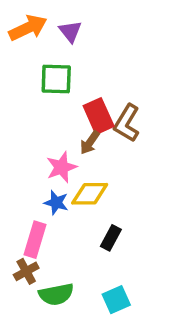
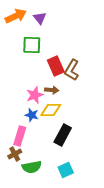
brown arrow: (90, 143) -> (52, 90), moved, turned -120
black rectangle: (111, 238) -> (63, 135), size x1.5

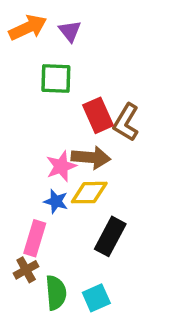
brown arrow: (52, 90) -> (91, 157), size x1.5
green semicircle: (32, 167) -> (56, 293), turned -84
cyan square: (66, 170) -> (96, 298), moved

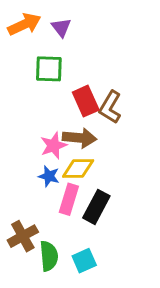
pink rectangle: (35, 238) -> (69, 199), moved
brown cross: (26, 270) -> (23, 236), size x1.4

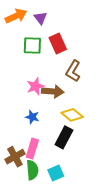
red rectangle: (86, 101) -> (58, 43), moved
pink star: (53, 146) -> (35, 86), moved
yellow diamond: (78, 169) -> (72, 115), moved, turned 40
pink rectangle: (69, 199) -> (32, 149), moved

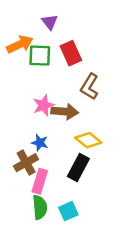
orange arrow: (16, 16) -> (20, 44), moved
brown cross: (15, 157) -> (26, 163), moved

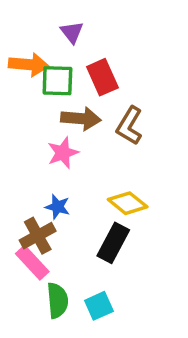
orange arrow: (20, 44) -> (29, 65), turned 30
brown arrow: (65, 112) -> (81, 119), moved
pink rectangle: (40, 181) -> (32, 263), moved, turned -60

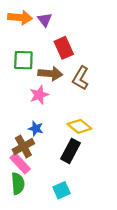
orange arrow: (29, 65) -> (20, 18), moved
green square: (57, 81) -> (23, 60), moved
green semicircle: (57, 300) -> (18, 184), moved

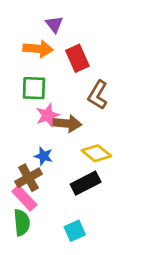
orange arrow: (20, 18) -> (38, 49), moved
green square: (23, 60) -> (34, 88), moved
brown arrow: (50, 74) -> (67, 123), moved
black rectangle: (71, 151) -> (86, 183), turned 35

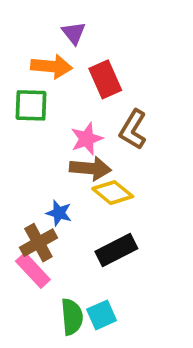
green square: (34, 88) -> (31, 105), moved
pink star: (48, 115) -> (87, 139), moved
yellow diamond: (96, 153) -> (113, 193), moved
green semicircle: (22, 223) -> (72, 317), moved

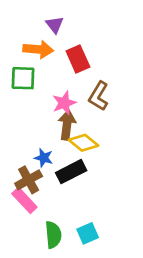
brown arrow: (90, 168) -> (67, 125), turned -88
black rectangle: (116, 250) -> (71, 172), moved
cyan square: (102, 315) -> (88, 233), moved

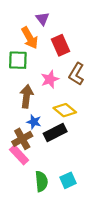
orange arrow: (38, 49) -> (30, 38), turned 55
brown arrow: (67, 125) -> (26, 96), moved

